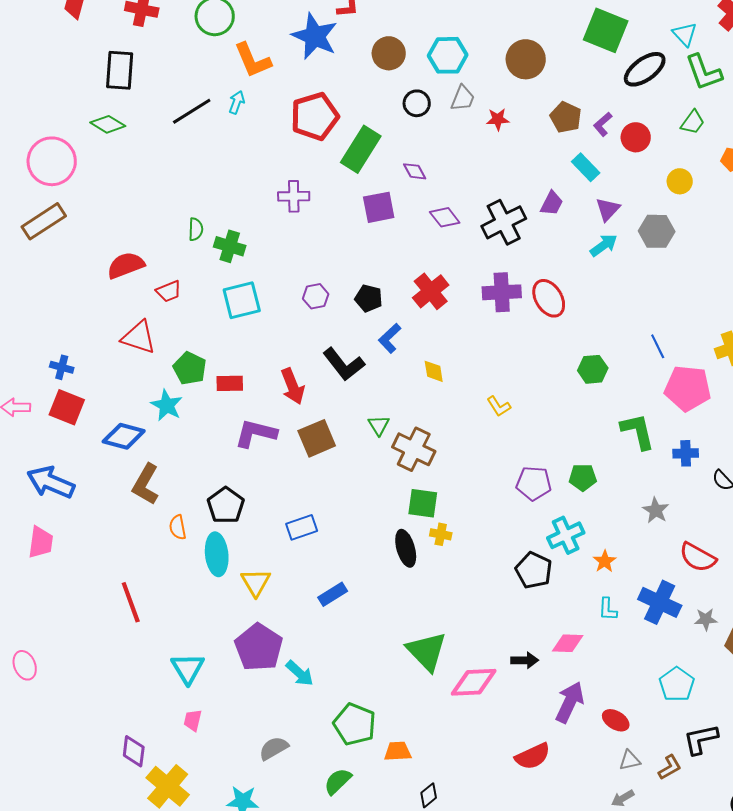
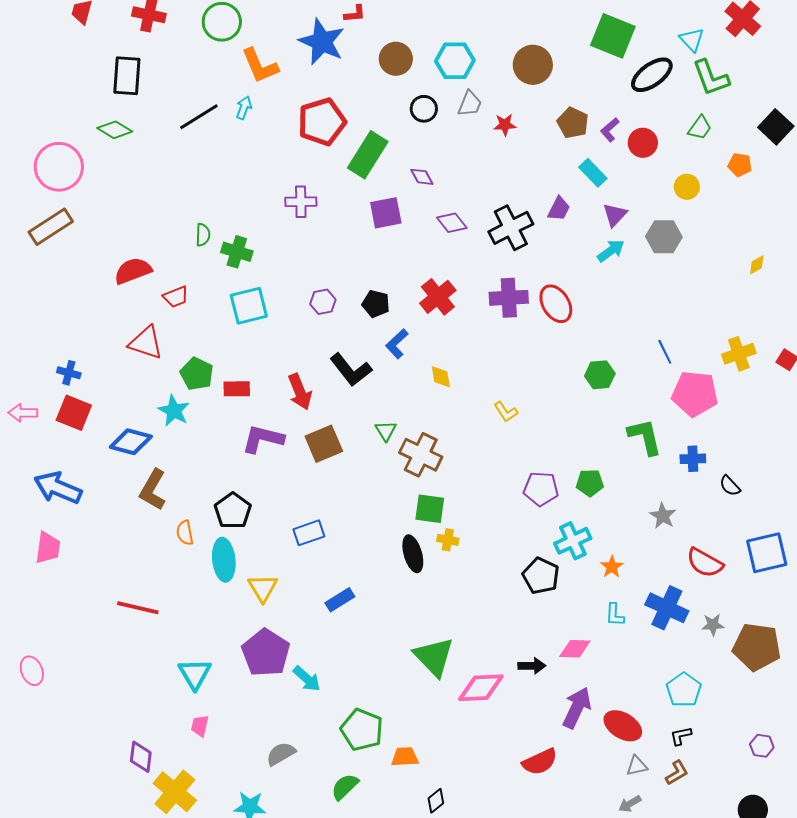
red line: (131, 602) -> (138, 608), turned -57
red ellipse: (616, 720) -> (623, 726), size x1.4
black L-shape: (701, 739) -> (681, 736), moved, size x0.6

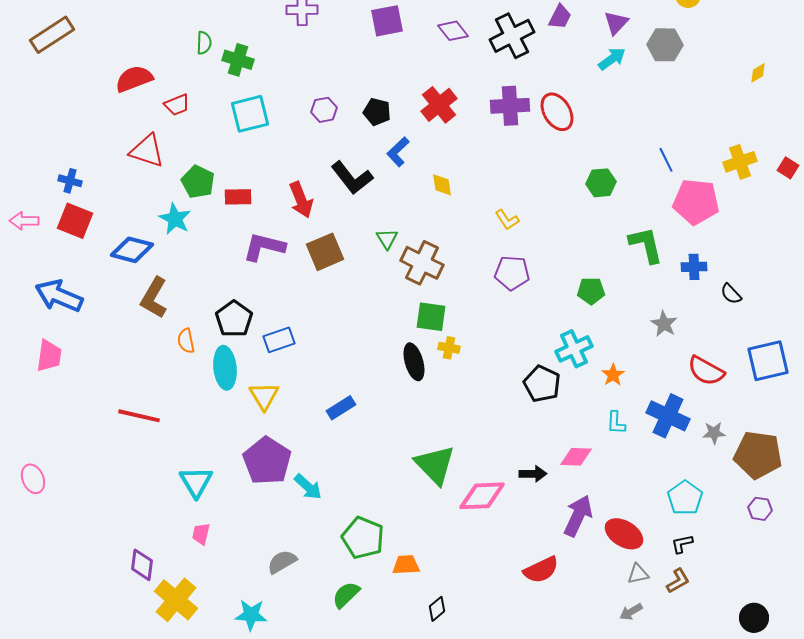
purple pentagon: (541, 489) -> (512, 273), moved
blue rectangle: (309, 533) -> (279, 340), moved
purple hexagon: (762, 746) -> (760, 509), moved

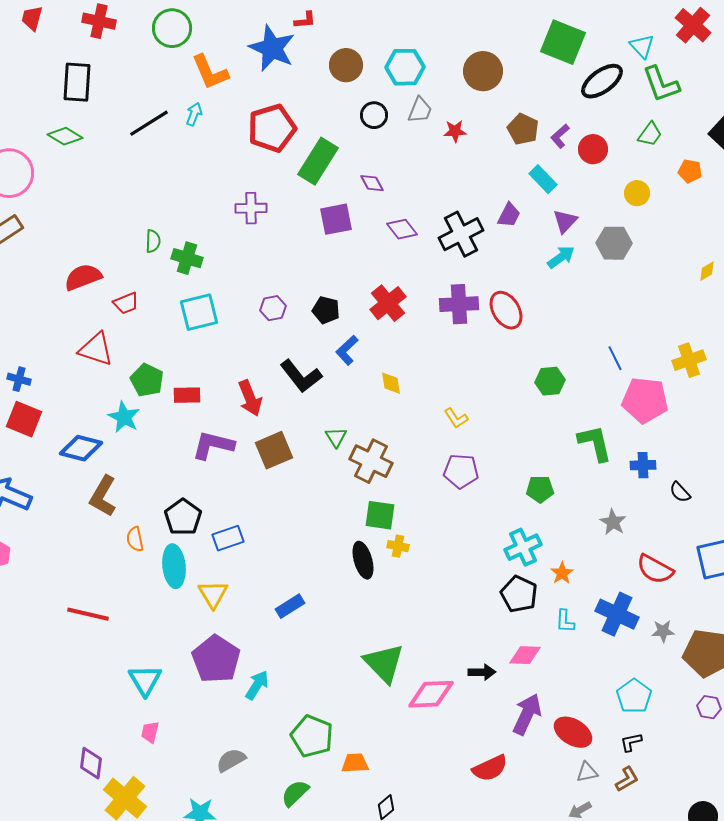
black pentagon: (542, 384) -> (519, 594), moved
cyan arrow: (308, 487) -> (257, 685), turned -100

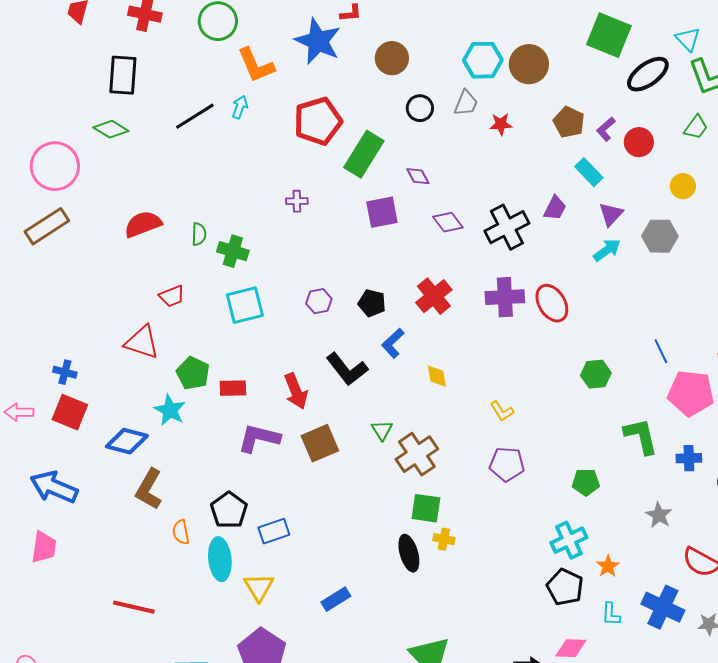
cyan hexagon: (405, 67) -> (483, 60), moved
purple cross: (251, 208) -> (297, 201), size x0.7
red semicircle: (83, 277) -> (143, 224), moved
brown cross: (371, 461) -> (417, 454), turned 30

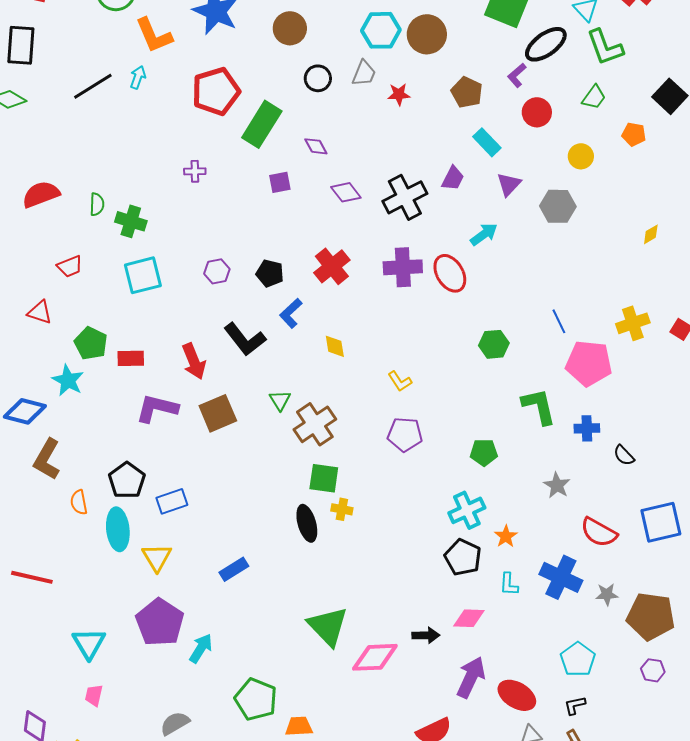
purple L-shape: (606, 129) -> (517, 75), moved
purple square: (382, 212) -> (280, 182), size x0.7
cyan arrow: (607, 250) -> (484, 234), moved
red triangle: (142, 342) -> (40, 312), size x0.7

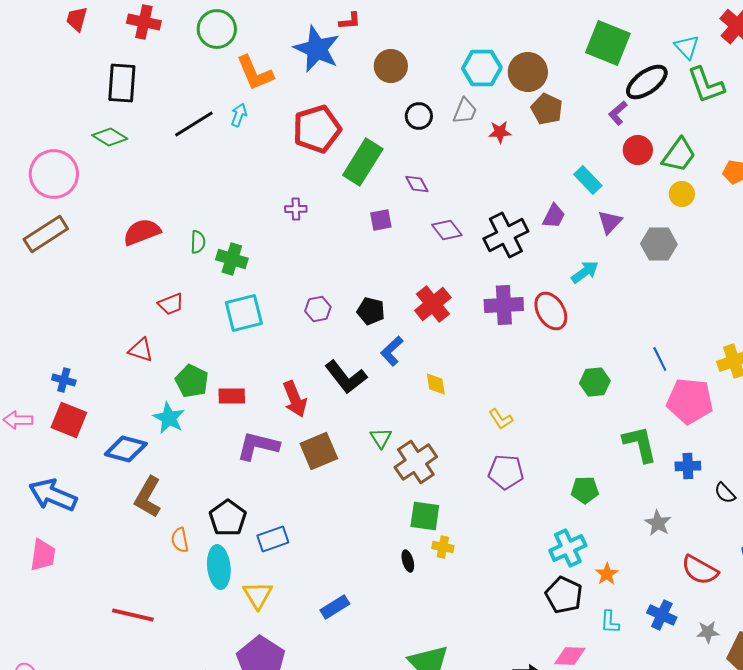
brown pentagon: (467, 92) -> (547, 109), moved
green trapezoid: (594, 97) -> (679, 155), moved, size x1.4
black ellipse: (307, 523) -> (408, 561), size x0.6
blue cross: (561, 577) -> (662, 615), size x0.7

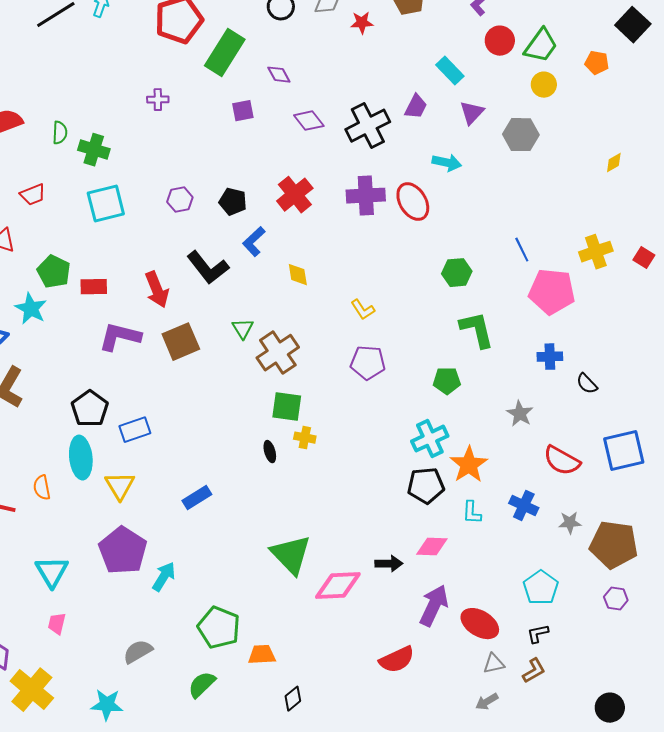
cyan arrow: (585, 272) -> (447, 163), turned 48
green L-shape: (640, 444) -> (477, 330), moved
orange semicircle: (180, 540) -> (42, 488), moved
orange star: (607, 574) -> (469, 465), size x1.6
black pentagon: (564, 595) -> (426, 486), turned -30

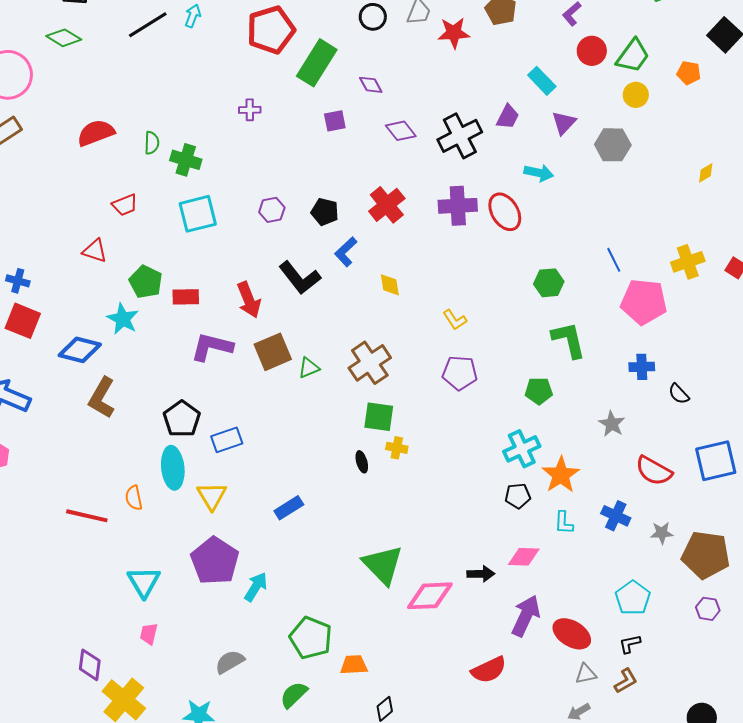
red star: (362, 23) -> (454, 33), size x1.4
green triangle: (243, 329) -> (309, 368), moved, turned 40
black pentagon: (426, 486) -> (518, 496), size x0.7

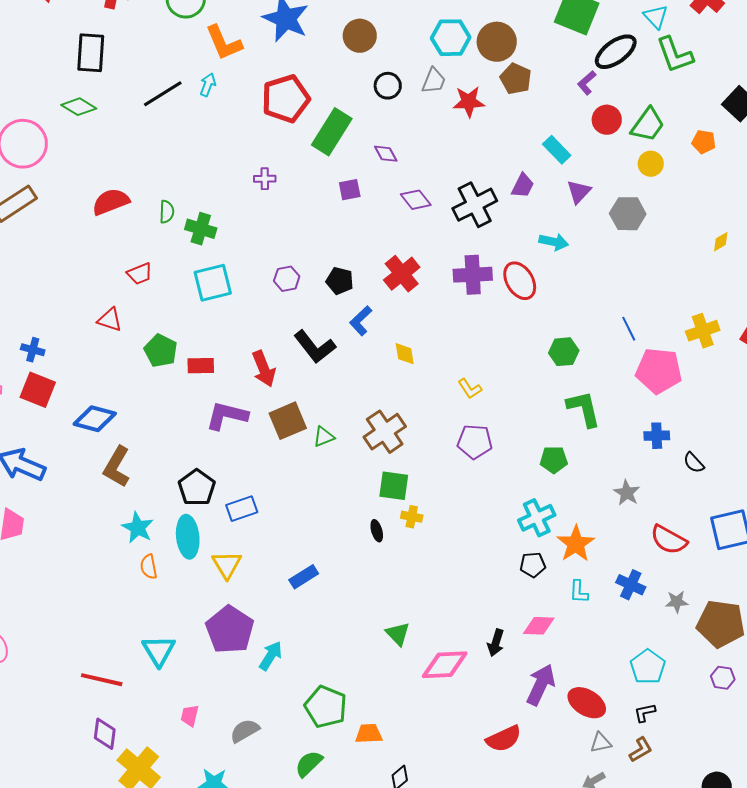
cyan star: (123, 319) -> (138, 528), moved
red line: (87, 516) -> (102, 680), moved
green triangle: (383, 565) -> (398, 634), size x0.6
black arrow: (481, 574) -> (496, 643), turned 108
pink trapezoid: (149, 634) -> (190, 716), moved

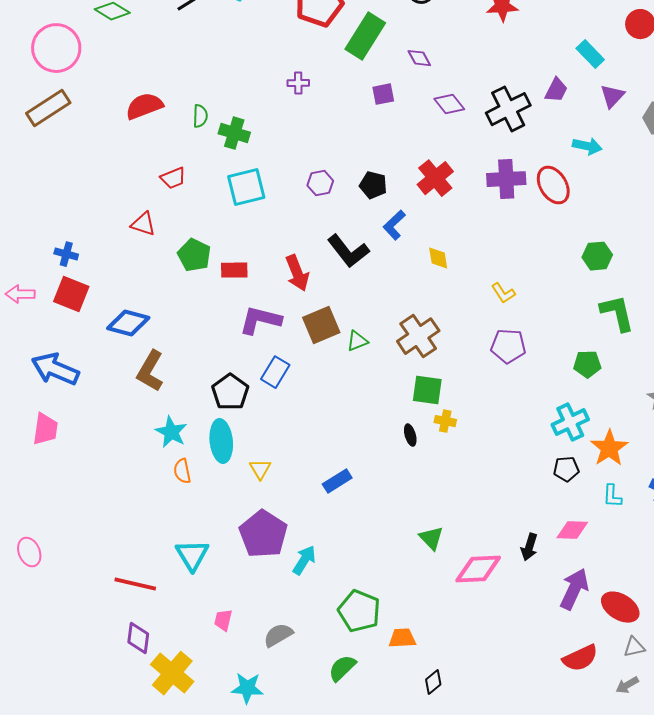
blue rectangle: (242, 509) -> (275, 372), moved, turned -40
yellow triangle: (227, 565) -> (260, 469), size x0.7
red semicircle: (504, 739) -> (580, 658), moved

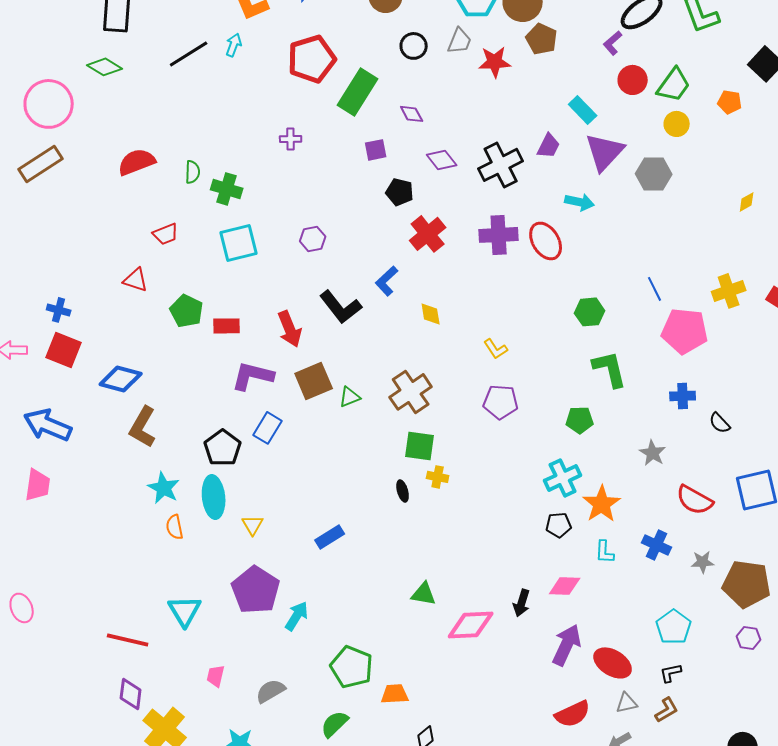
purple triangle: (612, 96) -> (605, 152), size x1.6
black pentagon: (373, 185) -> (400, 192), moved
green triangle: (431, 538) -> (424, 594), turned -36

